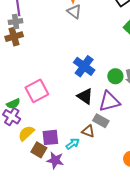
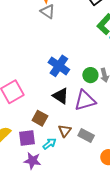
gray rectangle: (101, 121) -> (86, 135), moved
brown triangle: (88, 131) -> (65, 131), turned 48
brown square: (39, 150) -> (40, 118), moved

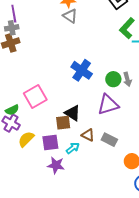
black triangle: (61, 96) -> (72, 113), moved
brown square: (40, 118) -> (63, 123), turned -35
brown triangle: (65, 131) -> (88, 135), turned -40

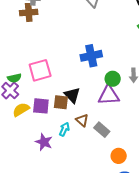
blue cross: (82, 70) -> (91, 56), turned 30
green circle: (113, 79) -> (113, 79), moved
purple square: (50, 143) -> (41, 106), moved
cyan arrow: (73, 148) -> (64, 129), turned -40

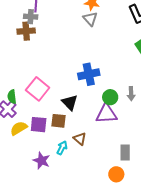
pink square: (40, 70) -> (38, 89), turned -35
green semicircle: (14, 78) -> (12, 97), turned 96
black triangle: (72, 95) -> (70, 102), moved
gray rectangle: (102, 130) -> (125, 153), moved, turned 49

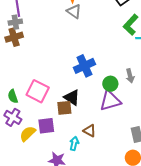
green semicircle: (12, 97) -> (13, 96), moved
brown square: (58, 121) -> (64, 108), moved

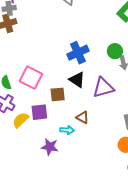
green circle: (110, 84) -> (115, 51), moved
black triangle: (72, 98) -> (77, 80), moved
cyan arrow: (74, 143) -> (67, 130), turned 80

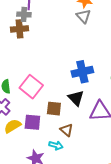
brown triangle: (83, 117) -> (67, 130), moved

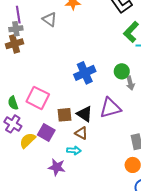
gray triangle: (83, 16) -> (50, 19), moved
black triangle: (76, 98) -> (84, 114), moved
purple square: (32, 122) -> (46, 133), turned 36

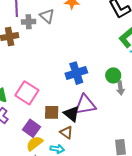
gray cross: (16, 29) -> (29, 22), moved
purple triangle: (110, 108) -> (85, 105), moved
yellow semicircle: (28, 140) -> (35, 143), moved

